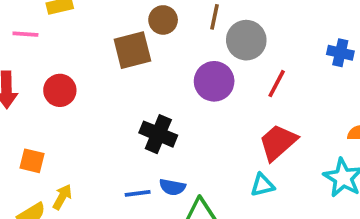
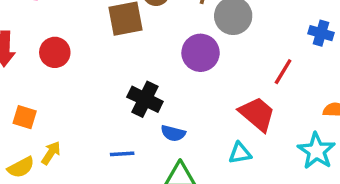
red line: (277, 84) -> (283, 72), moved
red trapezoid: (278, 142) -> (257, 114), turned 78
blue semicircle: (172, 187) -> (173, 133), moved

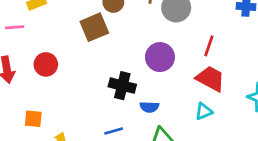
purple circle: (201, 53) -> (160, 57), moved
red line: (283, 72) -> (209, 46), moved

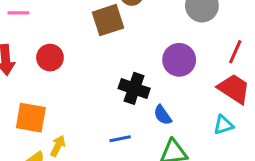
blue semicircle: (149, 107) -> (163, 115), turned 48
orange square: (33, 119) -> (31, 118), size x1.5

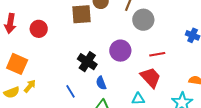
red line: (235, 52) -> (157, 54), turned 42
blue line: (120, 139) -> (71, 91), turned 56

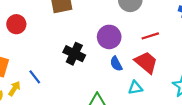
blue semicircle: (101, 83) -> (116, 64), moved
blue line: (71, 91) -> (35, 77), moved

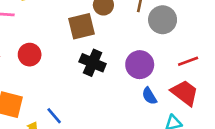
black cross: (74, 54) -> (93, 63), moved

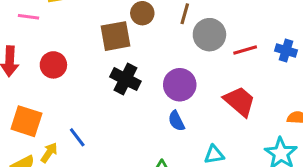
red line: (188, 61) -> (245, 50), moved
red trapezoid: (185, 93) -> (240, 101), moved
blue semicircle: (149, 96) -> (176, 121), moved

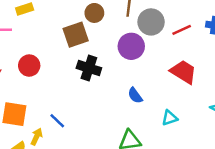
purple circle: (180, 85) -> (131, 46), moved

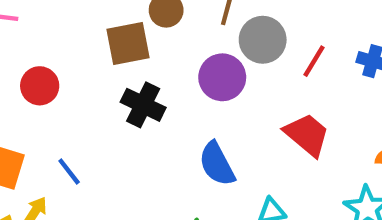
red line: (182, 30) -> (314, 61), turned -42
blue semicircle: (135, 95) -> (217, 164), size x1.5
blue line: (57, 121) -> (69, 172), moved

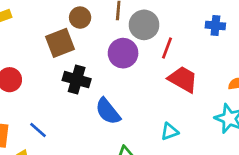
red line: (314, 61) -> (167, 48), moved
blue semicircle: (217, 164) -> (108, 111), moved

